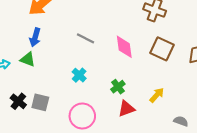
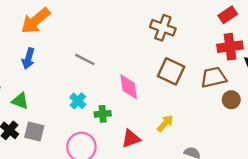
pink diamond: (124, 47) -> (129, 87), moved
green triangle: (28, 59) -> (20, 101), moved
green cross: (118, 87) -> (103, 114), moved, turned 32

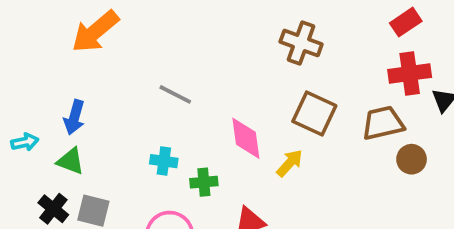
blue arrow: (28, 58) -> (74, 117), moved
cyan cross: (78, 101) -> (164, 161), turned -35
yellow arrow: (165, 123) -> (290, 163), moved

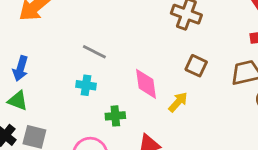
brown square: (314, 113) -> (196, 66), size x0.7
cyan cross: (164, 161) -> (86, 85), moved

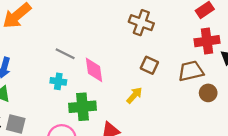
pink diamond: (146, 84) -> (94, 70), moved
green cross: (115, 116) -> (83, 107), size x1.6

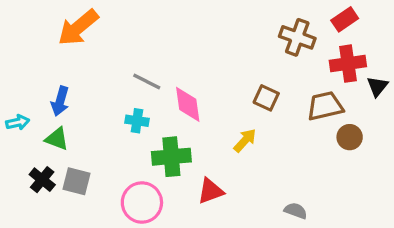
brown cross: (141, 23) -> (297, 37), moved

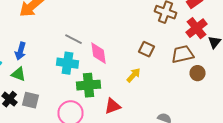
red cross: (348, 64) -> (196, 28), turned -30
cyan cross: (137, 121) -> (68, 63), size x1.5

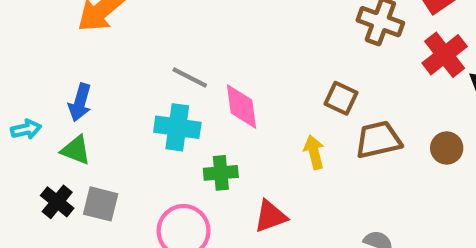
brown trapezoid: (182, 54) -> (378, 140), moved
yellow arrow: (134, 75) -> (314, 152), turned -56
green cross: (88, 85) -> (221, 173), size x0.7

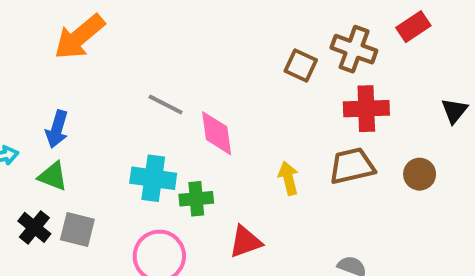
red cross: (445, 55) -> (366, 109), moved, turned 36
brown square: (341, 98) -> (301, 66), moved
cyan cross: (177, 127) -> (153, 178), moved

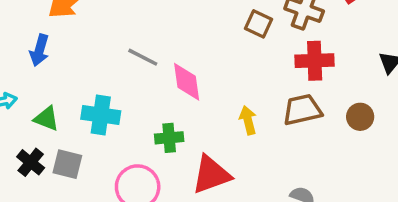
blue arrow: (57, 129) -> (39, 50), moved
cyan cross: (153, 178) -> (101, 115), moved
red triangle: (245, 242) -> (211, 175), size x1.4

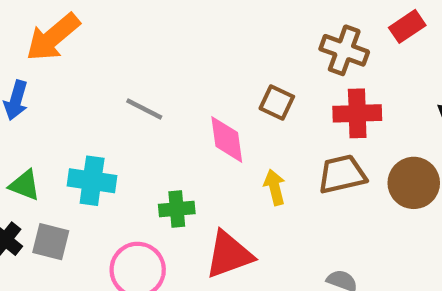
brown square: (258, 24) -> (277, 103), moved
pink diamond: (187, 82) -> (227, 139), moved
brown circle: (360, 117) -> (414, 183), size x1.5

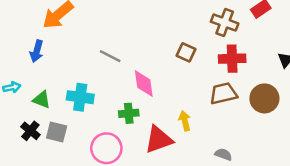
pink diamond: (227, 139) -> (144, 83), moved
yellow arrow: (275, 187) -> (185, 121), moved

